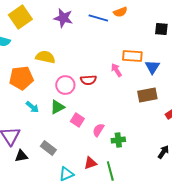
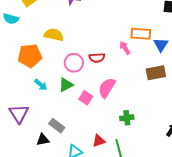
pink semicircle: (98, 130) -> (107, 88), moved, size x1.5
black triangle: (21, 156) -> (43, 140), moved

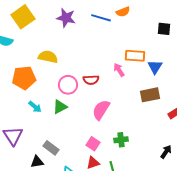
pink square: (86, 98) -> (93, 144), moved

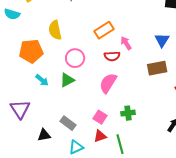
orange rectangle: (135, 56) -> (104, 30), moved, turned -36
yellow semicircle: (48, 57) -> (55, 30), turned -114
red semicircle: (91, 80) -> (112, 56), moved
gray rectangle: (51, 148) -> (68, 123), moved

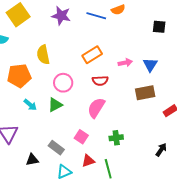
pink arrow: (126, 43) -> (125, 63), moved, turned 112
pink square: (100, 117) -> (81, 137), moved

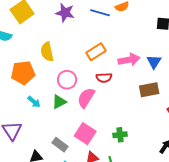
pink arrow: (125, 63) -> (129, 60), size x1.5
pink semicircle: (96, 108) -> (86, 98), moved
pink square: (81, 137) -> (85, 134), size x1.5

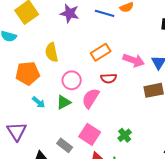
pink arrow: (129, 60) -> (134, 60), turned 30
green cross: (120, 135) -> (125, 135), turned -32

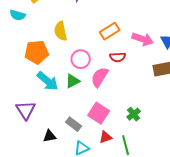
cyan arrow: (39, 102) -> (48, 81), size x1.6

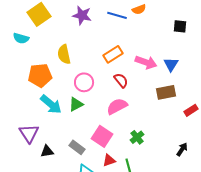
red semicircle: (118, 57) -> (121, 80), turned -126
pink semicircle: (100, 77) -> (117, 106), moved, turned 30
black triangle: (50, 136) -> (47, 151), moved

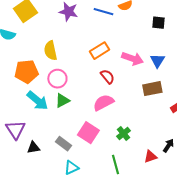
black square: (180, 26) -> (158, 23), moved
pink circle: (84, 82) -> (57, 79), moved
red triangle: (109, 160) -> (150, 157), moved

